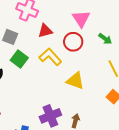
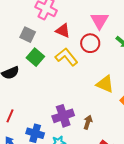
red triangle: (45, 31) -> (63, 31), turned 35
yellow triangle: (75, 81) -> (105, 84), moved

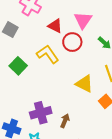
red triangle: (63, 31) -> (55, 26), moved
green square: (35, 57) -> (18, 66), moved

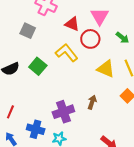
yellow triangle: (84, 84) -> (106, 69), moved
brown arrow: (65, 121) -> (92, 102), moved

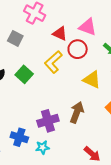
pink triangle: (100, 16) -> (88, 27), turned -42
yellow L-shape: (67, 53) -> (53, 62), turned -95
brown arrow: (92, 102) -> (77, 112), size x1.5

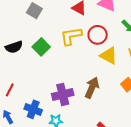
red circle: (78, 49) -> (98, 35), moved
yellow L-shape: (53, 62) -> (71, 36), turned 30

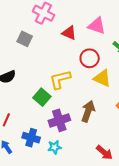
yellow L-shape: (71, 36) -> (60, 79), moved
green square: (41, 47) -> (42, 97), moved

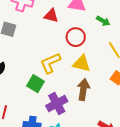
yellow triangle: (102, 78) -> (82, 64), moved

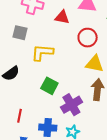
yellow L-shape: (50, 63) -> (42, 53), moved, turned 30

